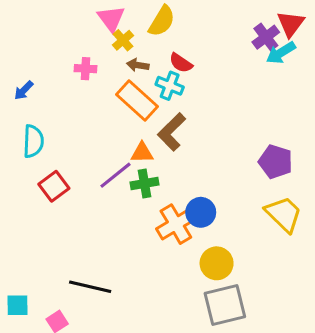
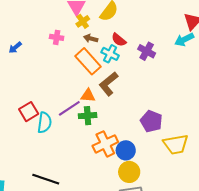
purple cross: (266, 37) -> (147, 51), moved, turned -30
cyan semicircle: (33, 141) -> (44, 123), moved
purple pentagon: (275, 162) -> (151, 121), moved
blue circle: (201, 212) -> (126, 150), moved
yellow trapezoid: (284, 214) -> (176, 144), turned 120

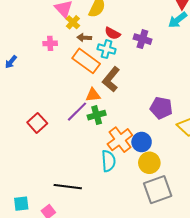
cyan semicircle: (44, 123) -> (108, 161), moved

